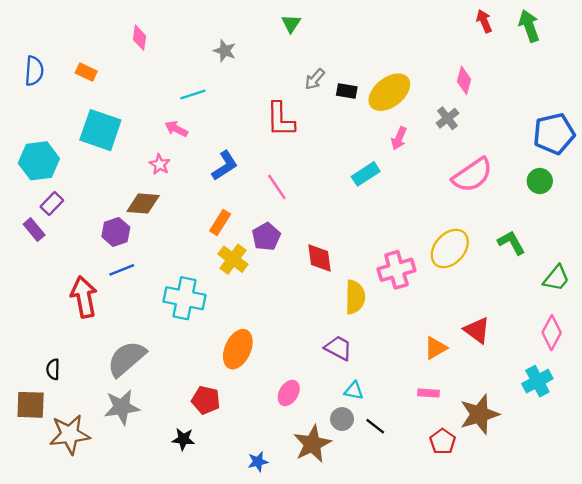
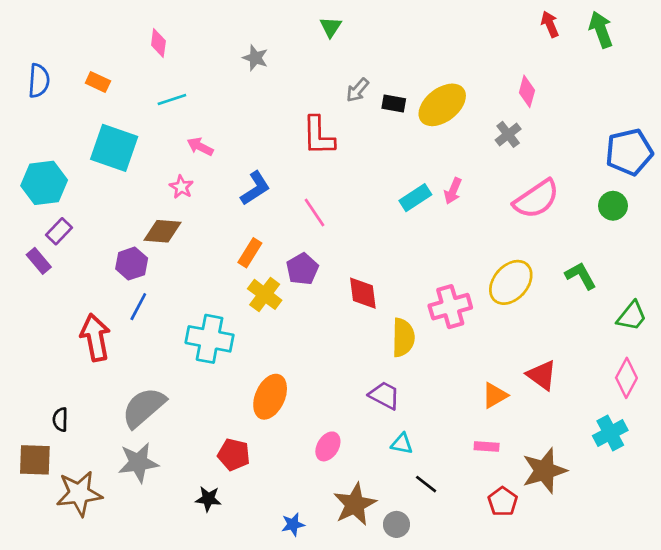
cyan line: (193, 95) -> (172, 100), moved
pink arrow: (399, 138) -> (453, 191), moved
blue line: (122, 270) -> (138, 307), turned -40
gray circle: (342, 419) -> (396, 524), moved

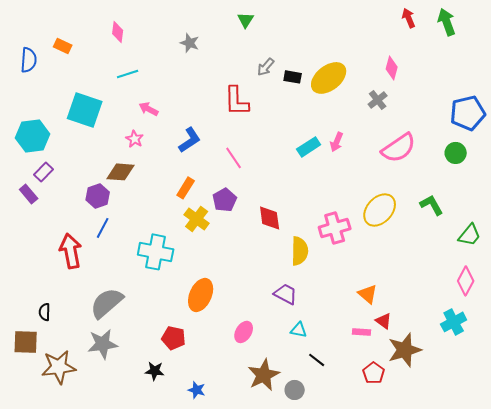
orange rectangle: (98, 82) -> (63, 46), moved
red triangle: (542, 375) -> (384, 321), moved, size x0.7
orange triangle: (495, 395) -> (368, 294), turned -50
blue star: (293, 524) -> (197, 390), moved, turned 30

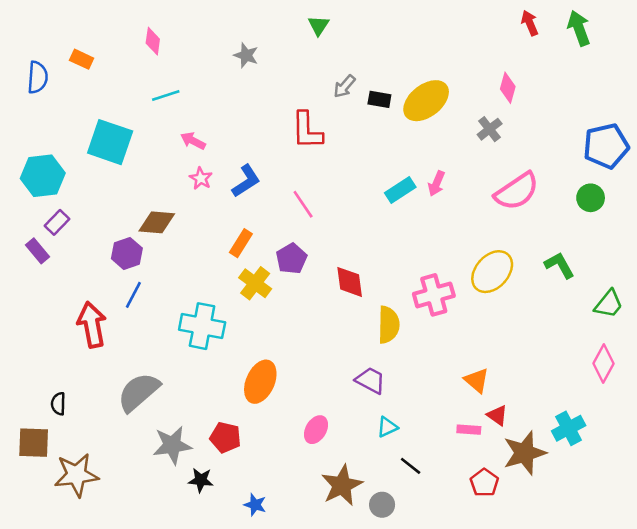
pink star: (135, 139) -> (201, 178), moved
cyan cross: (454, 322) -> (569, 428), moved
cyan triangle: (299, 330) -> (387, 427), turned -36
gray star: (103, 344) -> (172, 445), moved

